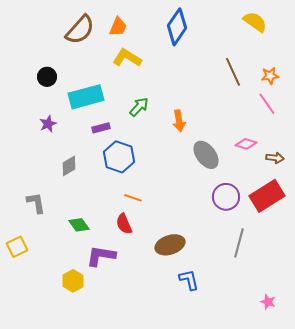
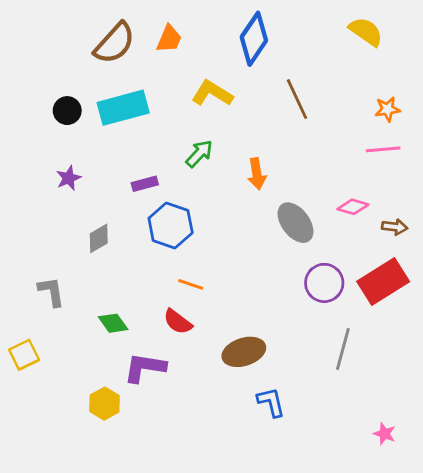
yellow L-shape: (127, 58) -> (212, 93), moved
brown line: (233, 72) -> (297, 99), moved
cyan rectangle: (86, 97) -> (123, 108), moved
pink line: (267, 104) -> (383, 149), turned -60
red semicircle: (124, 224) -> (178, 322), turned -30

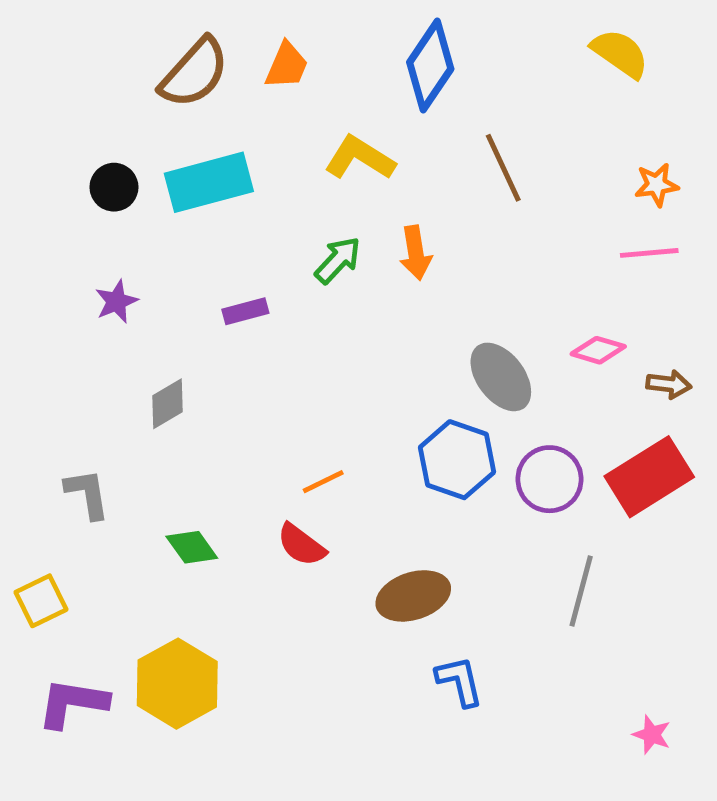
orange arrow: (257, 174) -> (416, 253), moved
blue hexagon: (171, 225) -> (457, 460), moved
orange line: (191, 284) -> (323, 482), turned -45
purple L-shape: (145, 368) -> (73, 703), moved
yellow hexagon: (105, 404) -> (177, 684), size x1.6

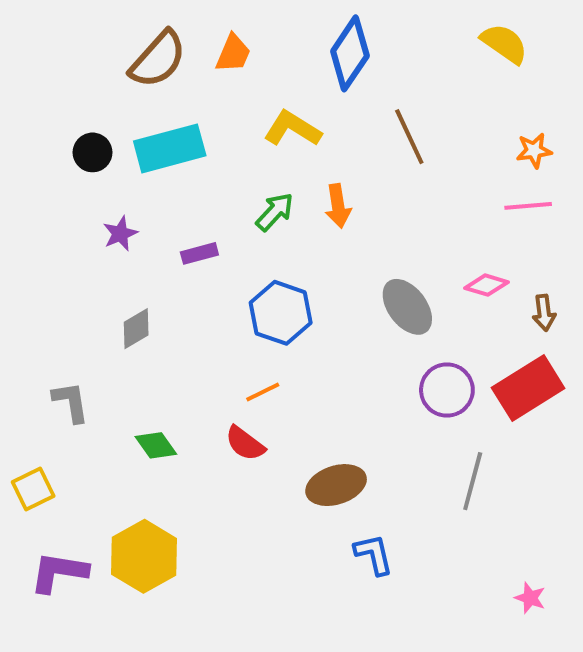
purple star: (116, 302) -> (120, 234), moved
brown arrow: (669, 384) -> (544, 313), turned 76
blue hexagon: (457, 460) -> (281, 313), moved

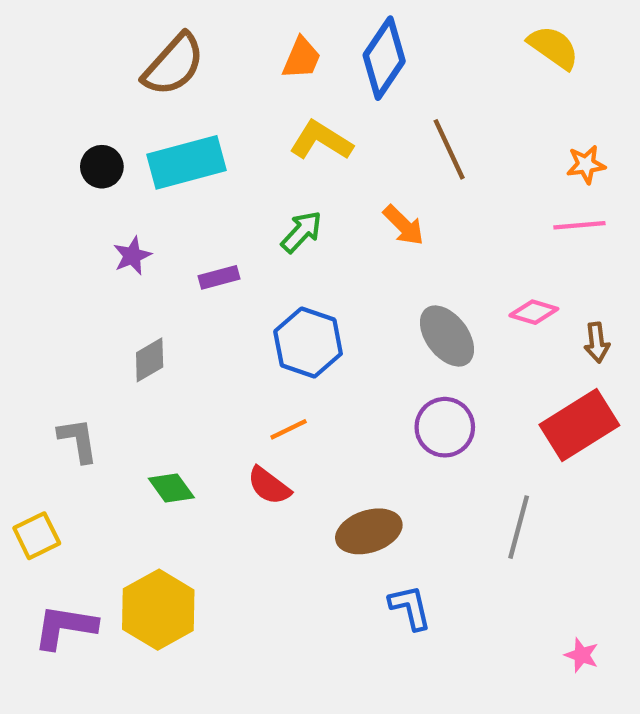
orange trapezoid: (233, 53) -> (302, 58), moved
orange arrow: (338, 206) -> (404, 225), moved, turned -36
purple circle: (447, 390) -> (445, 427), moved

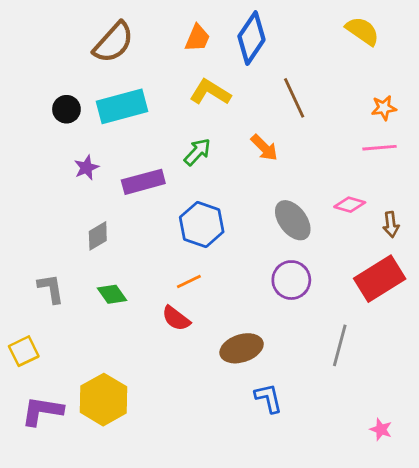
purple rectangle: (219, 277) -> (143, 182), size x1.6
green diamond: (171, 488) -> (112, 294), moved

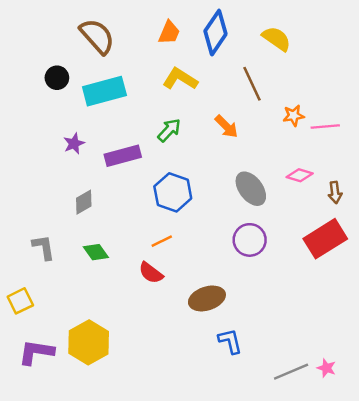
yellow semicircle: (362, 31) -> (276, 39), moved
brown semicircle: (113, 42) -> (97, 36), turned -84
orange star: (384, 108) -> (294, 116), moved
black circle: (66, 109) -> (57, 78), moved
gray line: (340, 345) -> (291, 372), moved, turned 52

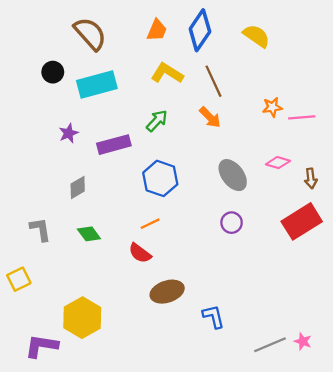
brown line: (252, 84) -> (213, 81), moved
purple circle: (250, 240) -> (232, 223), size x0.7
brown ellipse: (207, 298) -> (167, 292), moved
purple L-shape: (36, 352) -> (41, 346), moved

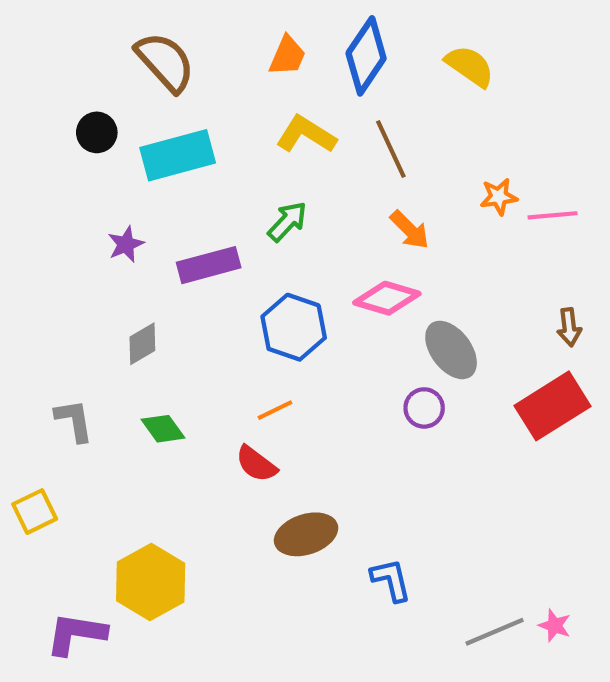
orange arrow: (210, 117) -> (410, 230), moved
pink diamond: (278, 163) -> (387, 298), moved, size x1.4
gray ellipse: (233, 175) -> (451, 350), moved

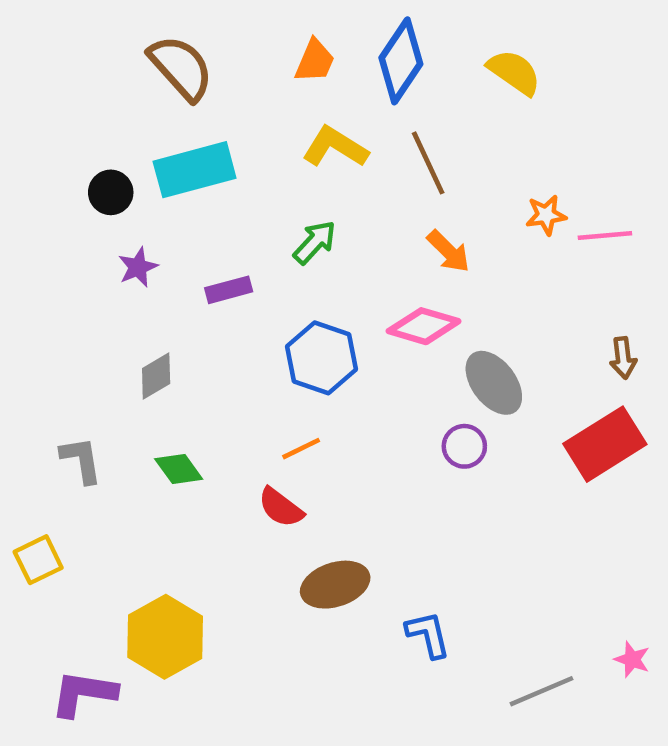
black circle: (97, 132) -> (111, 192), moved
purple rectangle: (209, 265) -> (229, 290), size x0.7
pink star: (555, 626) -> (632, 659), moved

